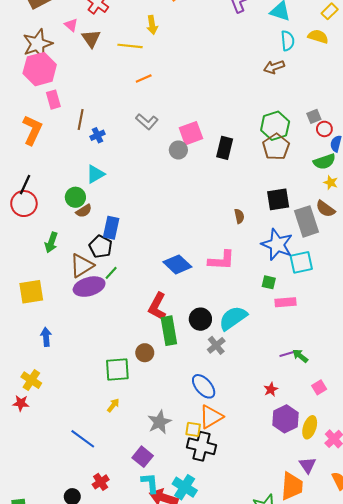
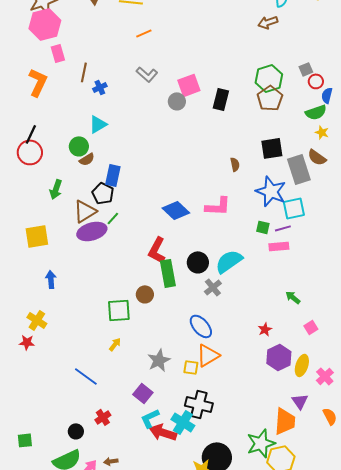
purple line: (288, 354) -> (283, 228), moved
black cross: (201, 446) -> (199, 404), moved
cyan L-shape: (150, 483) -> (150, 418), turned -110

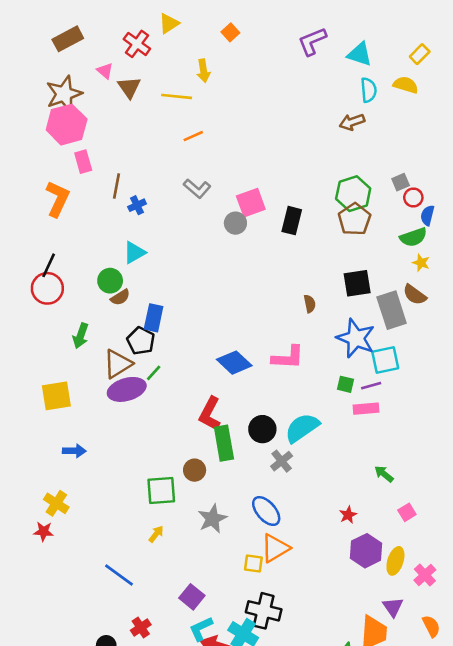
blue arrow: (51, 279) -> (74, 451), turned 96
gray star: (159, 360) -> (212, 519), moved

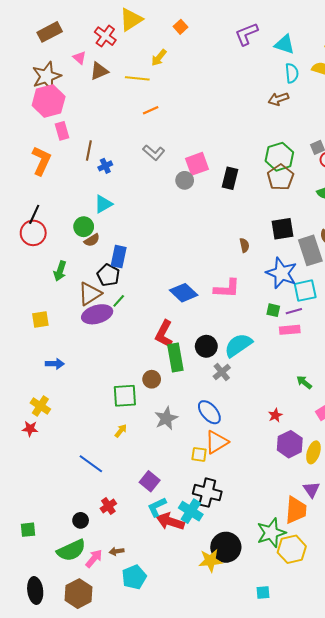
yellow triangle: (169, 23) -> (131, 20), size x1.4
yellow arrow: (203, 71) -> (159, 58), turned 48
brown triangle: (129, 87) -> (99, 71), turned 42
yellow square: (56, 396) -> (40, 319), size x0.7

